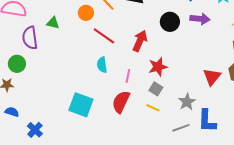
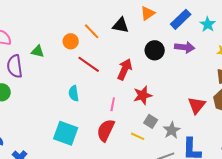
cyan semicircle: (102, 65) -> (74, 93), moved
gray square: (156, 89) -> (151, 121), moved

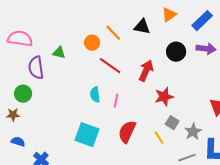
pink line: (113, 104) -> (116, 101), moved
yellow line: (138, 136) -> (159, 138), turned 32

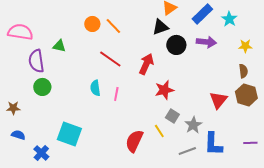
black triangle: (142, 27) -> (160, 27), moved, turned -30
orange circle: (92, 43) -> (92, 24), moved
green circle: (23, 94) -> (42, 87), moved
red semicircle: (127, 132) -> (134, 141), moved
cyan square: (87, 135) -> (69, 134), moved

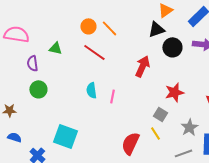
red line: (110, 59) -> (94, 52), moved
purple semicircle: (36, 61) -> (32, 63), size x0.7
red star: (164, 90) -> (174, 92), moved
gray square: (172, 116) -> (160, 114), moved

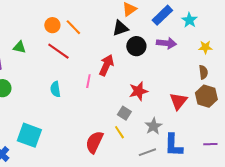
pink line: (112, 96) -> (88, 81), moved

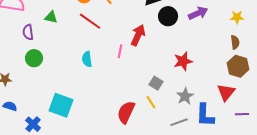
purple arrow: (166, 43) -> (198, 13), turned -30
red star: (138, 91) -> (183, 61), moved
red triangle: (178, 101) -> (226, 92), moved

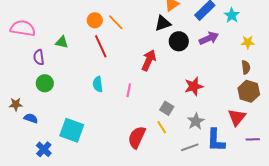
red line: (90, 21) -> (101, 46), turned 30
pink line: (120, 51) -> (129, 90), moved
blue semicircle: (10, 106) -> (31, 118), moved

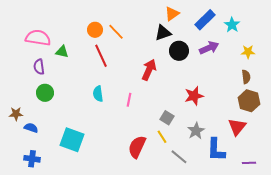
pink semicircle: (23, 28) -> (38, 38), moved
purple line: (253, 139) -> (249, 163), moved
gray line: (190, 147) -> (179, 157), moved, turned 60
blue cross: (44, 149) -> (32, 159), moved, turned -35

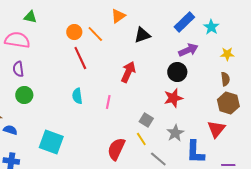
orange triangle: (172, 14) -> (118, 16), moved
black circle: (179, 51) -> (177, 72), moved
green triangle: (62, 52) -> (30, 17), moved

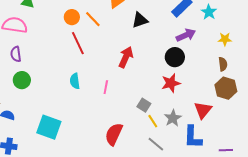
red triangle: (216, 129) -> (203, 110), moved
yellow line: (141, 139) -> (153, 121), moved

